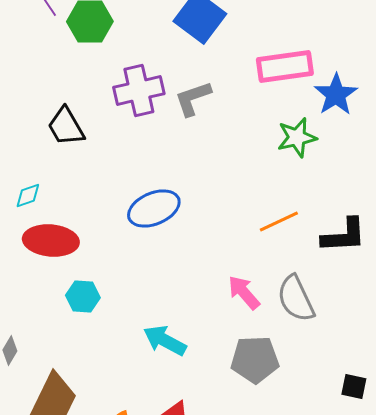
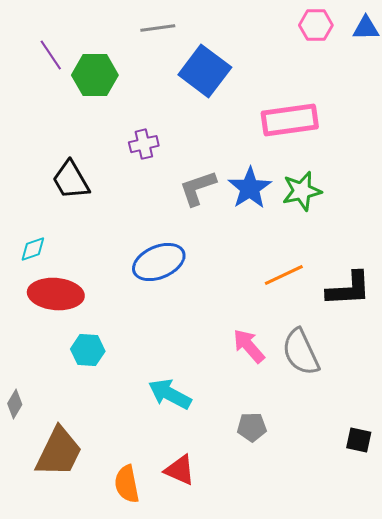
purple cross: (139, 90) -> (144, 144), size x0.6
blue star: (336, 94) -> (250, 188), moved
gray L-shape: (193, 98) -> (198, 188), moved
gray pentagon: (255, 360) -> (252, 427), moved, size x0.6

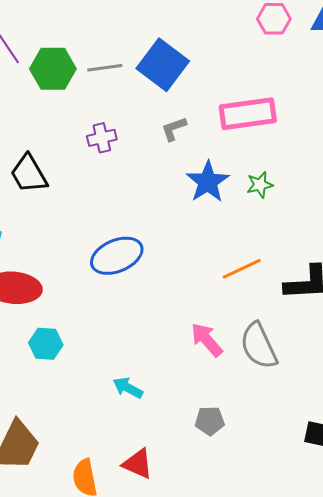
gray line: (158, 28) -> (105, 68), moved
gray L-shape: (198, 188) -> (174, 129), moved, size x0.7
green star: (302, 191) -> (260, 185), size x0.7
cyan arrow: (170, 394) -> (128, 388), size x0.7

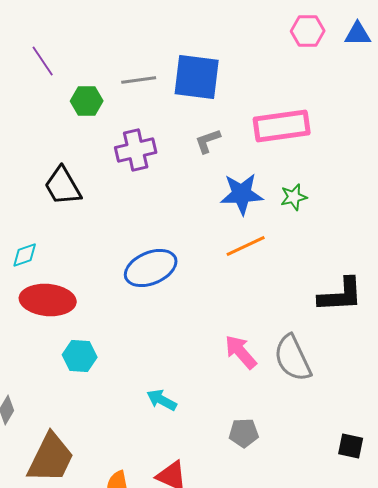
blue square: (163, 65) -> (197, 77), turned -30
green hexagon: (53, 69) -> (87, 101), moved, size x0.7
purple cross: (102, 138) -> (136, 150), size x1.4
blue star: (208, 182) -> (242, 194), turned 30
orange line: (242, 269) -> (246, 246), moved

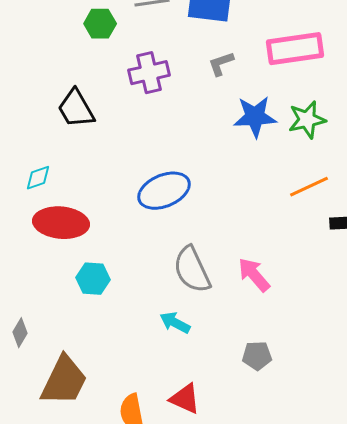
green star: (294, 197) -> (307, 120), size x1.4
orange line: (246, 246) -> (309, 187), moved
gray semicircle: (293, 358) -> (192, 270), moved

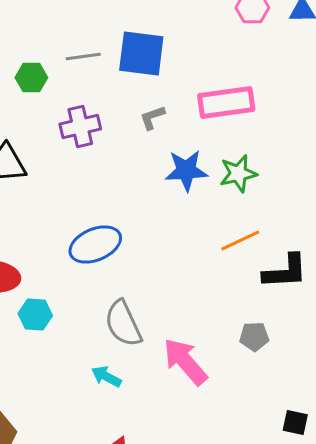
pink arrow: (254, 275) -> (185, 362), moved, size x1.4
cyan hexagon: (93, 279) -> (35, 315), moved
gray pentagon: (257, 356) -> (254, 337), moved

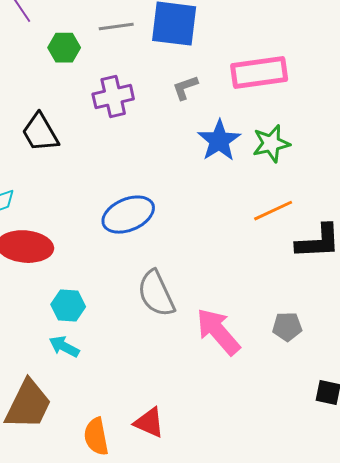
blue star: (186, 171) -> (219, 141), turned -30
cyan hexagon: (35, 315) -> (68, 306), moved
gray pentagon: (254, 337) -> (287, 327), moved
cyan arrow: (106, 377) -> (64, 347), moved

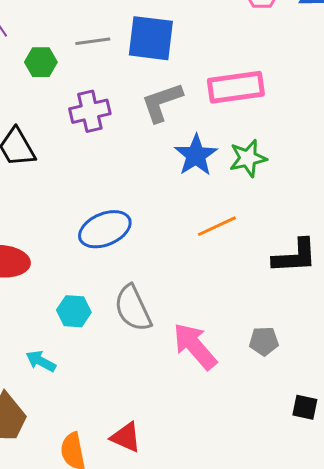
gray L-shape: (185, 88) -> (162, 102), size x1.6
orange line: (273, 211) -> (217, 226), moved
cyan hexagon: (68, 306) -> (74, 311), moved

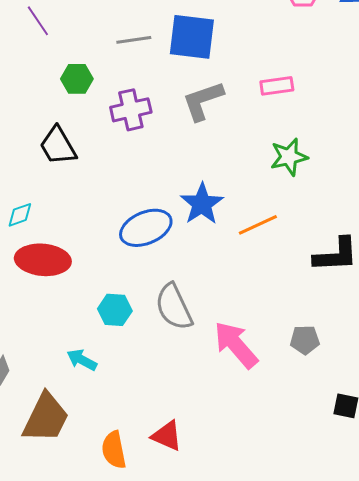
green hexagon: (41, 62) -> (77, 79), moved
pink rectangle: (236, 87) -> (277, 86), size x0.6
blue star: (196, 155) -> (202, 204), moved

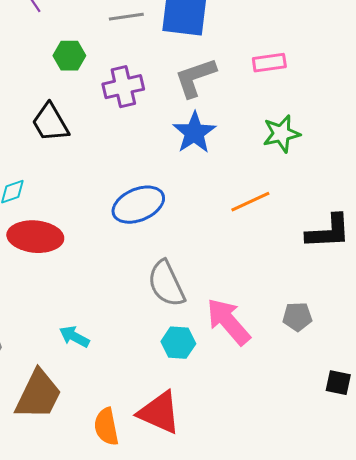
blue star: (202, 204) -> (194, 133), moved
cyan hexagon: (115, 310) -> (178, 343), moved
red triangle: (167, 436) -> (159, 413), size x1.4

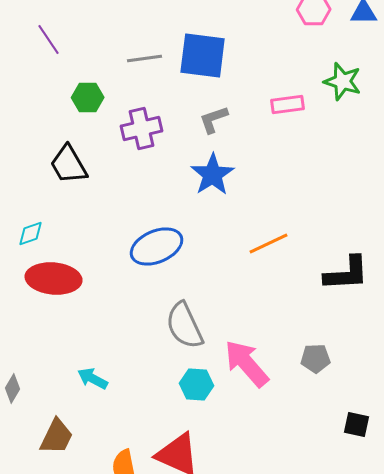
gray L-shape: (195, 78) -> (214, 120), size x0.7
green star: (281, 134) -> (343, 82), moved, turned 30
brown trapezoid: (38, 395) -> (57, 436), size x0.7

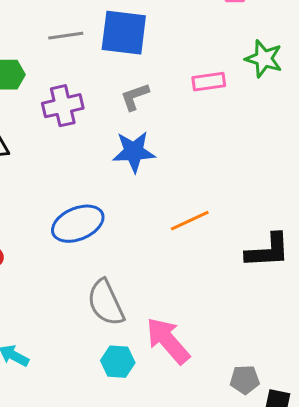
blue star: (213, 174) -> (134, 152), turned 30
gray pentagon: (316, 358) -> (245, 380), moved

